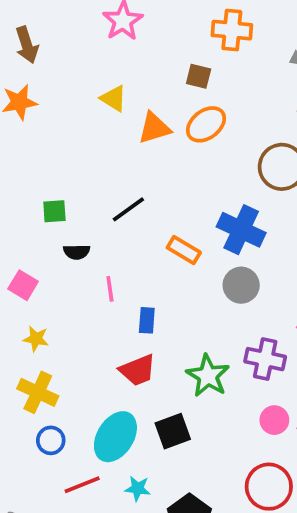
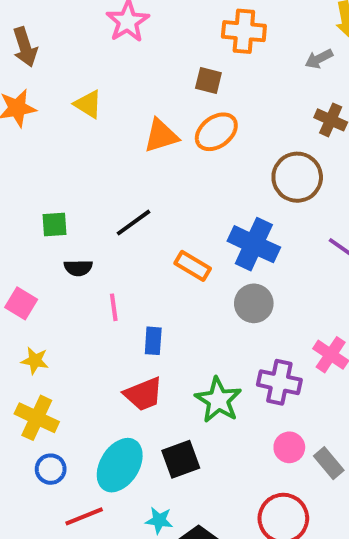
yellow triangle: (114, 98) -> (88, 104), moved
cyan star: (138, 488) -> (159, 520), moved

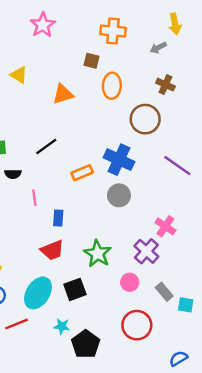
orange ellipse: (216, 132) -> (112, 86), moved, turned -50
orange rectangle: (193, 266) -> (82, 173), turned -54
purple cross: (279, 382) -> (146, 251), moved, turned 30
pink circle: (289, 447) -> (130, 282), moved

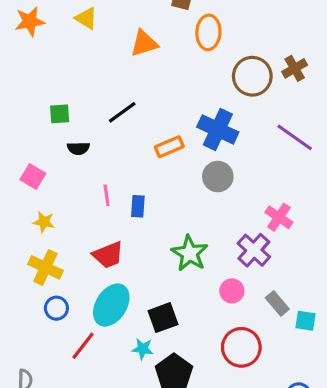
brown cross: (165, 85) -> (295, 68), moved, turned 36
pink line: (34, 198) -> (107, 195), moved
red trapezoid: (52, 250) -> (108, 255), moved
black square: (75, 289) -> (163, 318), moved
red line: (17, 324) -> (83, 346), turned -30

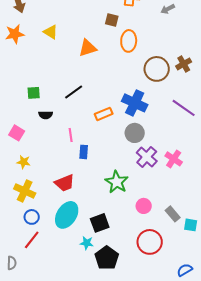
pink line: (107, 195) -> (71, 135), moved
purple cross: (254, 250) -> (147, 157), moved
red line: (83, 346) -> (32, 240), moved

